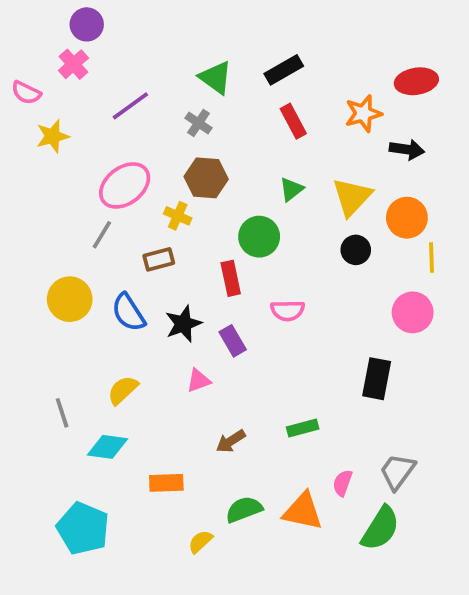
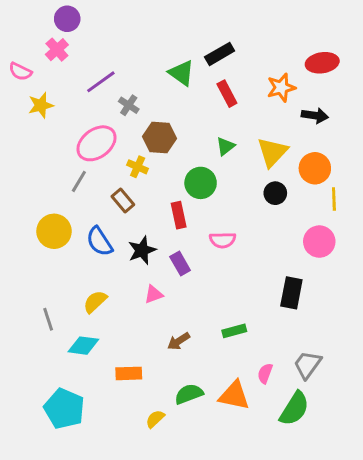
green triangle: (216, 77) -> (182, 73), moved
gray cross: (199, 123) -> (129, 105), moved
brown rectangle: (159, 259) -> (123, 200), turned 65

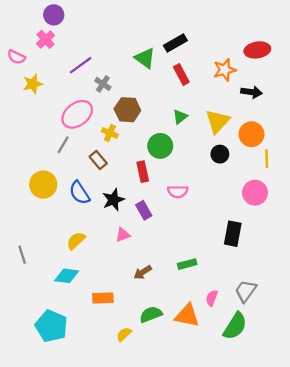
gray line: (48, 319) -> (22, 255), moved

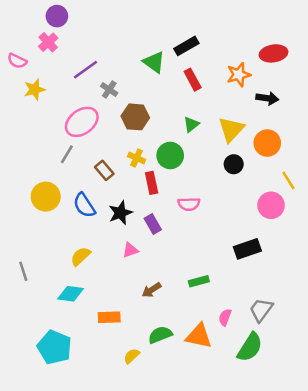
yellow cross: (110, 133) -> (137, 158), moved
yellow line: (267, 159) -> (288, 180), moved, turned -30
black rectangle: (233, 234) -> (247, 249), turned 60

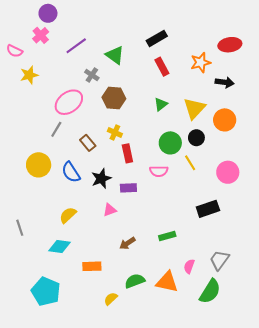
green triangle: (154, 62) -> (115, 55), moved
purple line: (86, 70) -> (76, 46), moved
green circle: (170, 156) -> (170, 143), moved
yellow line: (288, 180) -> (190, 163), moved
purple rectangle: (153, 224) -> (128, 188), turned -63

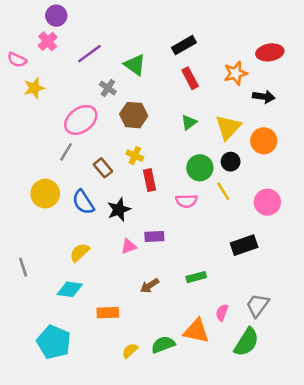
purple rectangle: (128, 188) -> (154, 237), moved
green semicircle: (135, 281) -> (163, 345), moved

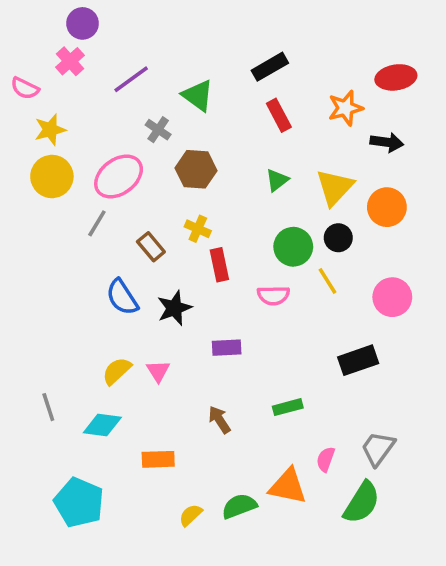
yellow circle: (45, 194) -> (52, 177), moved
pink triangle: (129, 246) -> (158, 371), moved, turned -42
gray line: (23, 267) -> (48, 407), moved
brown arrow: (150, 286) -> (219, 420), turned 90

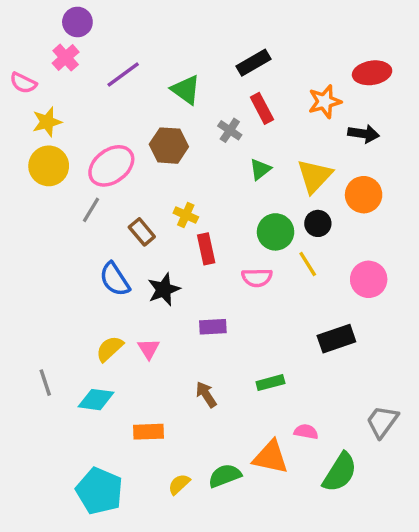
gray cross: (158, 130) -> (230, 130), moved
brown hexagon: (196, 169) -> (169, 146), moved
gray trapezoid: (378, 448) -> (382, 422), moved
pink semicircle: (326, 459) -> (306, 432), turned 80
cyan pentagon: (79, 502) -> (99, 491), moved

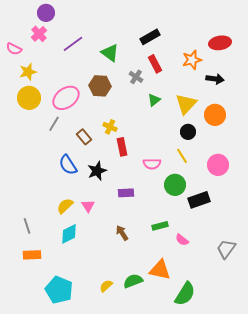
green circle: (276, 232) -> (175, 185), moved
cyan diamond: (96, 400) -> (69, 234), moved, turned -35
orange rectangle: (149, 432) -> (32, 255), moved
pink semicircle: (306, 432) -> (182, 240), moved, turned -152
green semicircle: (340, 472) -> (185, 294), moved

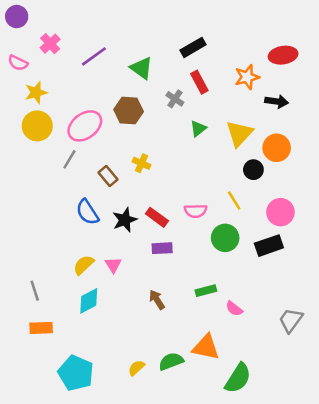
purple circle: (46, 13) -> (17, 17), moved
black circle: (188, 132) -> (253, 170), moved
red rectangle: (122, 147) -> (157, 217), moved, turned -42
black rectangle: (199, 200) -> (269, 246), moved

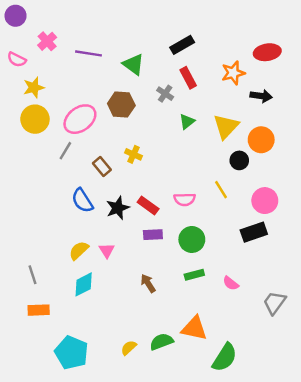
purple line: (94, 56) -> (88, 53), turned 45
green circle: (225, 238) -> (192, 239), moved
pink semicircle: (234, 309) -> (231, 283), moved

